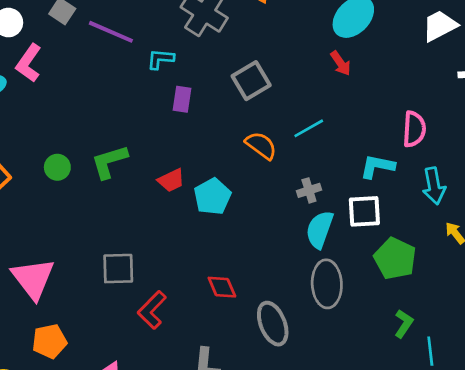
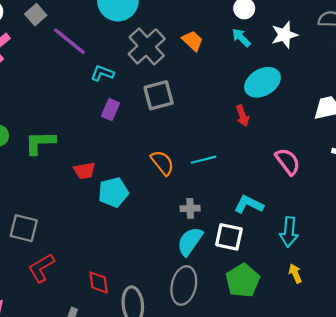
gray square: (251, 81) -> (159, 95), moved
pink semicircle: (414, 129) -> (288, 162), moved, turned -56
red diamond: (222, 287) -> (99, 282), moved

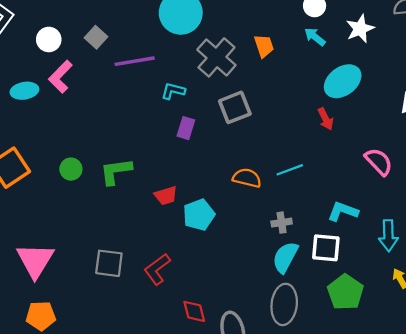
purple line: (69, 41) -> (135, 61), turned -42
orange trapezoid: (192, 41) -> (264, 46), turned 35
orange semicircle: (162, 163) -> (247, 178), turned -32
red L-shape: (41, 268) -> (157, 269), moved

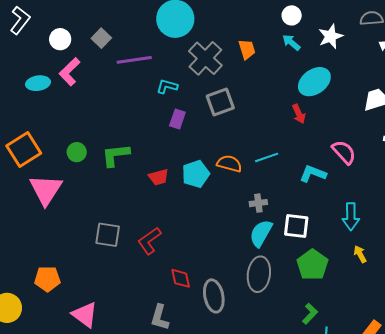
cyan L-shape: (343, 211) -> (313, 174), moved
cyan pentagon: (199, 215) -> (196, 174), moved
pink triangle: (35, 260) -> (46, 190), moved

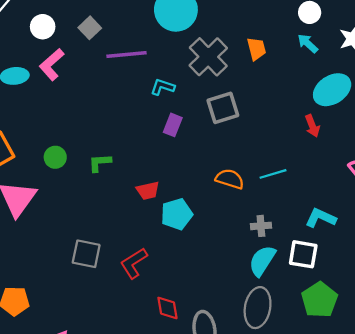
green L-shape: (116, 155) -> (100, 163), size x0.7
cyan pentagon: (196, 174) -> (177, 214), moved
cyan L-shape: (313, 174) -> (321, 218), moved

